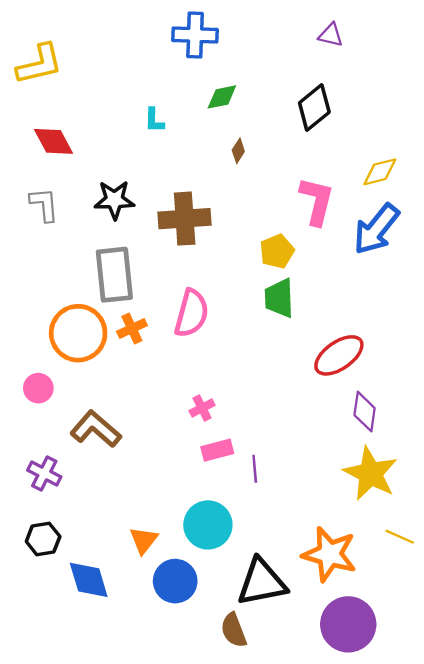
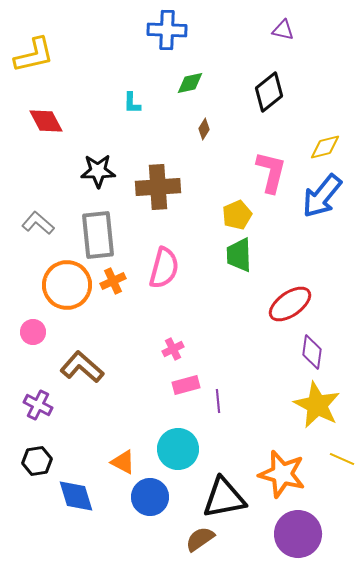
gray L-shape: (44, 205) -> (38, 223), moved, turned -44
orange triangle: (144, 540) -> (123, 462), turned -40
brown semicircle: (234, 630) -> (200, 539), turned 76

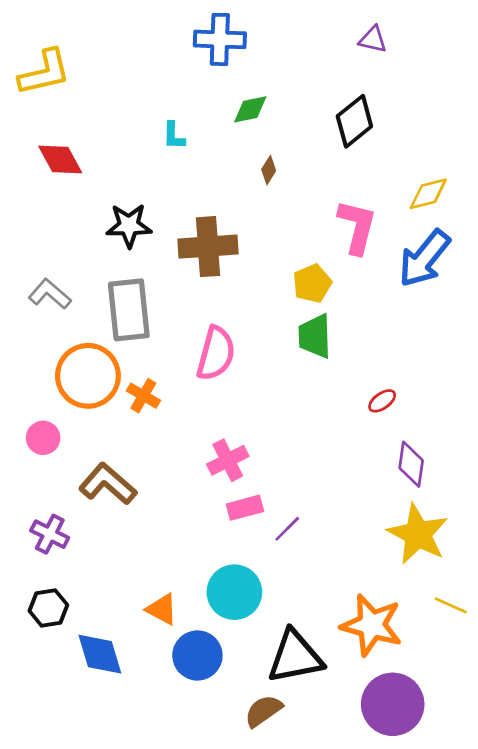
orange cross: (113, 281) -> (143, 396), moved, turned -35
red ellipse: (290, 304) -> (382, 401), size x0.5
pink cross: (173, 349) -> (228, 460), size x1.4
purple line: (218, 401) -> (287, 529), turned 50

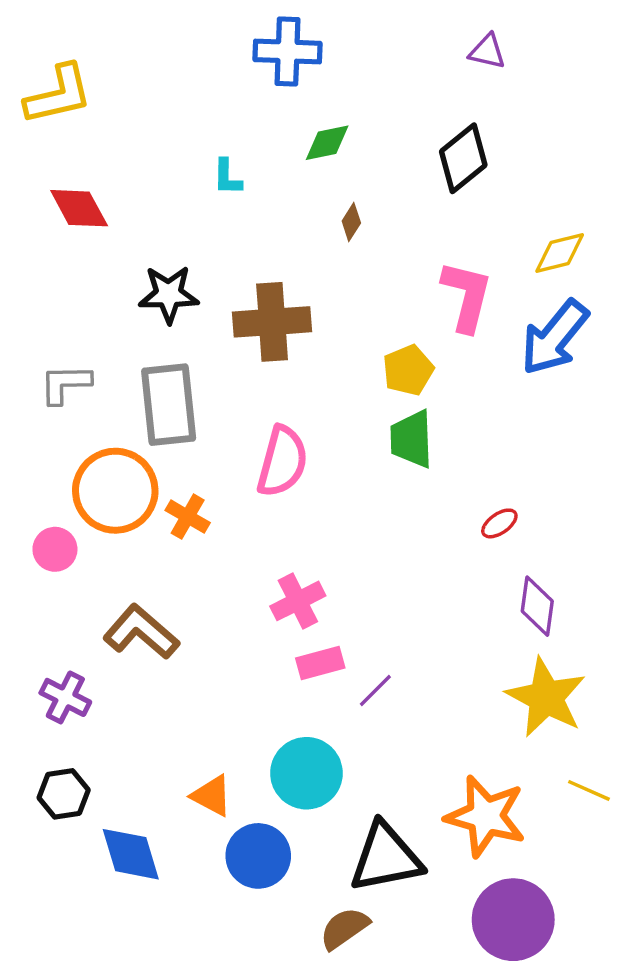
gray L-shape: (50, 294) -> (65, 384), turned -42
pink circle: (43, 438) -> (55, 549), moved

